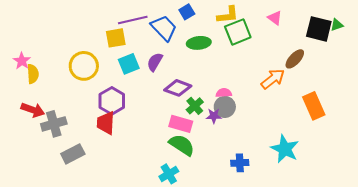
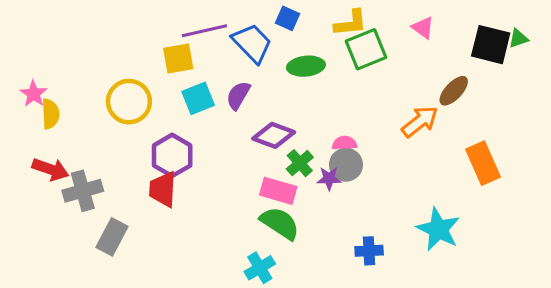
blue square: (187, 12) -> (287, 18), turned -35
gray rectangle: (73, 154) -> (112, 237), turned -35

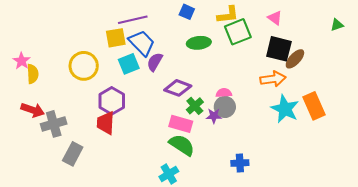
blue trapezoid: (252, 43) -> (142, 43), moved
black square: (491, 45) -> (279, 49), moved
orange arrow: (420, 122) -> (273, 79), turned 30
cyan star: (438, 229) -> (285, 109), moved

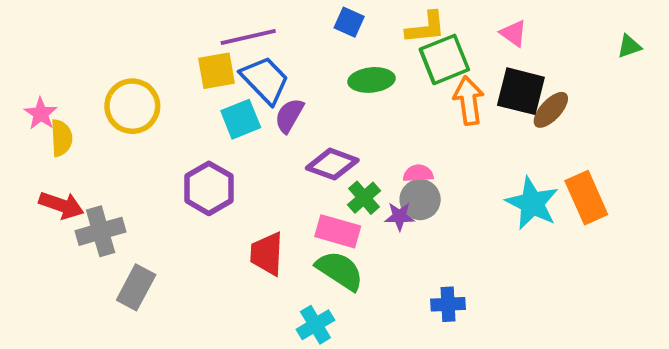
yellow circle: (84, 66) -> (132, 106), moved
orange arrow: (273, 79) -> (469, 101), moved, turned -90
red trapezoid: (106, 123) -> (267, 254), moved

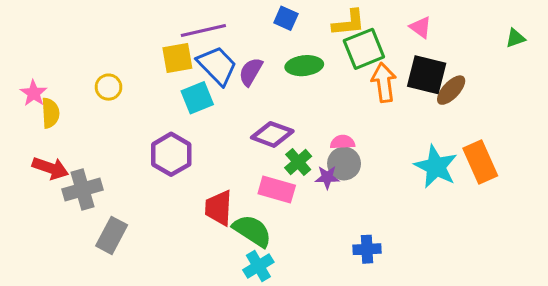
yellow circle: (132, 106) -> (108, 87), size x0.6
purple semicircle: (289, 115) -> (251, 72), moved
green semicircle: (340, 271) -> (252, 231), moved

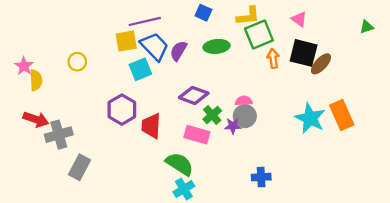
orange arrow: (384, 82) -> (273, 58), size x0.7
red trapezoid: (219, 208) -> (151, 126), moved

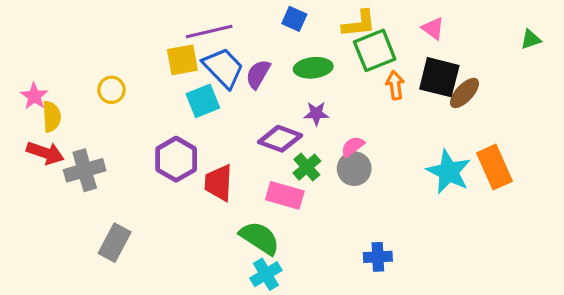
pink semicircle: (244, 101) -> (353, 147), turned -35
red arrow: (36, 119) -> (45, 153), moved
purple star: (233, 126) -> (316, 113), moved
gray cross: (59, 135) -> (85, 170), moved

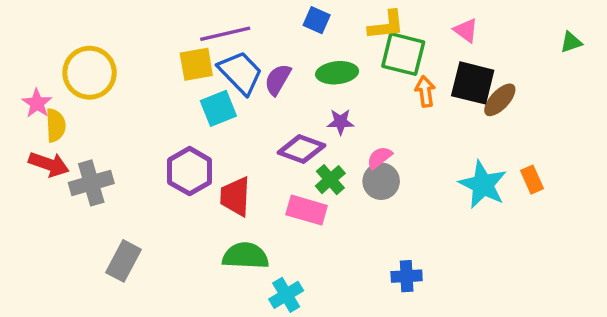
green square: (375, 50) -> (403, 54), turned 36
yellow circle: (111, 90) -> (90, 73), moved, size x1.8
orange rectangle: (494, 167) -> (532, 180), size x0.6
green semicircle: (260, 238) -> (246, 256), moved, turned -30

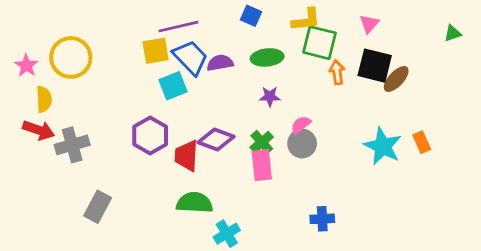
pink triangle: (466, 30) -> (369, 24), turned 35
purple semicircle: (278, 80) -> (220, 63), turned 50
pink star: (37, 103) -> (26, 66), moved
purple diamond: (301, 149) -> (216, 139), moved
pink rectangle: (307, 210) -> (262, 165), moved, turned 68

